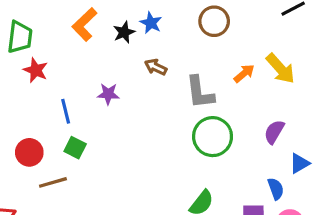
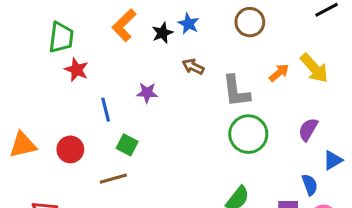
green square: (75, 148) -> (127, 145), moved
brown line: (53, 182) -> (113, 179), moved

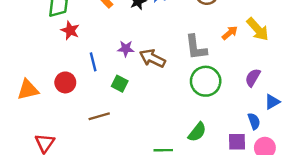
brown arrow: (193, 67) -> (152, 58), moved, size x1.5
green square: (127, 145) -> (120, 84), moved
red circle: (70, 149) -> (65, 82), moved

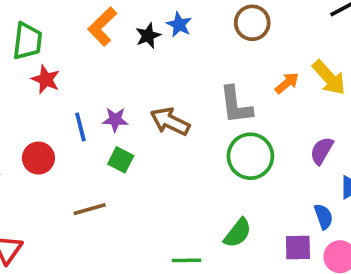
purple star: (126, 49) -> (115, 120), moved

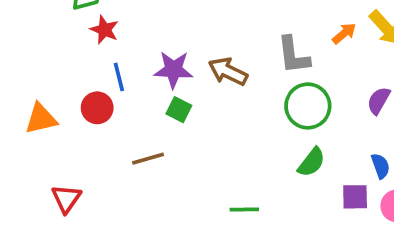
purple star: (115, 120) -> (173, 70), size x1.5
blue line: (80, 127) -> (119, 77), moved
green semicircle: (238, 233) -> (311, 162), moved

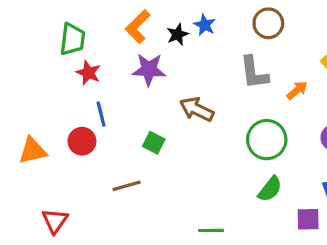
orange arrow: (344, 33) -> (297, 90), moved
gray L-shape: (293, 55) -> (254, 73), moved
purple star: (173, 70) -> (149, 70), moved

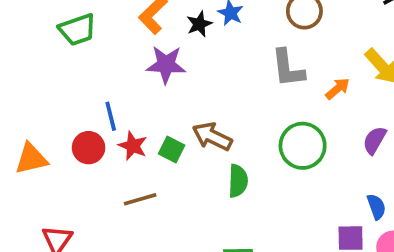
green trapezoid: (72, 39) -> (77, 30), turned 64
red star: (88, 73) -> (133, 146), moved
brown arrow: (197, 109) -> (212, 137), moved
green semicircle: (270, 189) -> (238, 181), moved, turned -36

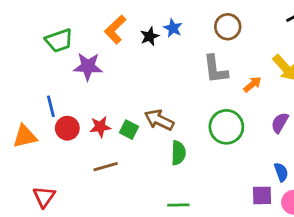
purple star: (166, 65) -> (88, 67), moved
blue line: (111, 116) -> (51, 106), moved
red star: (133, 146) -> (100, 127), turned -30

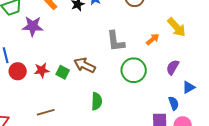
gray L-shape: (215, 69) -> (116, 41), moved
green semicircle: (178, 153) -> (97, 101), moved
brown line: (106, 167) -> (46, 112), moved

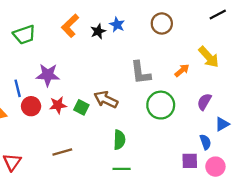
purple star: (33, 26) -> (48, 75), moved

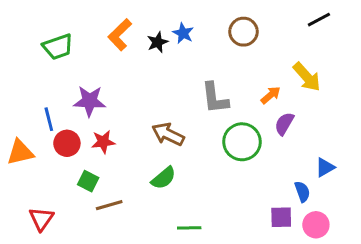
purple semicircle: (204, 102) -> (284, 124), moved
green square: (81, 107) -> (88, 181), moved
green semicircle: (119, 140) -> (164, 178), moved, turned 48

